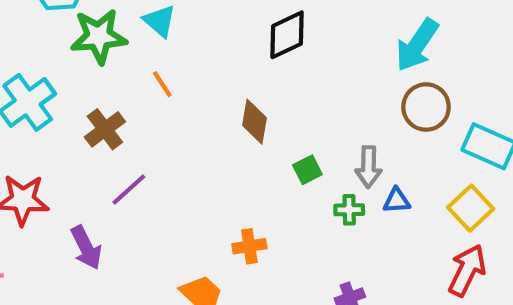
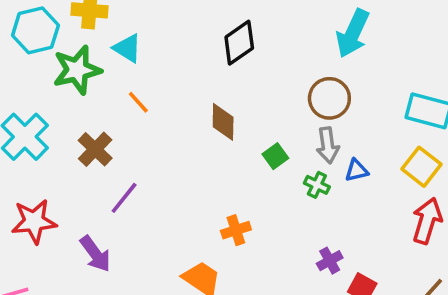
brown circle: (426, 107) -> (329, 98), moved
green cross: (349, 210) -> (317, 185), turned 35

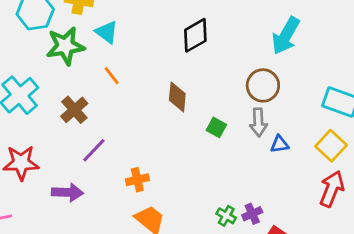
green square: (275, 156) -> (216, 127), turned -30
green cross: (317, 185) -> (226, 216), moved
orange cross: (236, 230) -> (137, 180), moved
purple arrow: (95, 254) -> (67, 192), turned -56

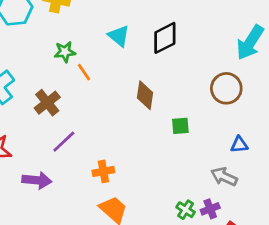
cyan triangle: (107, 32) -> (119, 36), moved
green star: (65, 46) -> (65, 52), moved, size x0.6
gray arrow: (258, 122) -> (224, 177), moved, turned 115
green square: (216, 127) -> (180, 126), turned -36

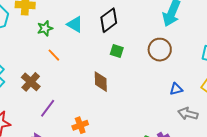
green star: (65, 52) -> (45, 28), moved
brown diamond: (145, 95) -> (101, 82), moved
green square: (180, 126) -> (117, 51), moved, turned 32
gray arrow: (224, 177) -> (188, 114), moved

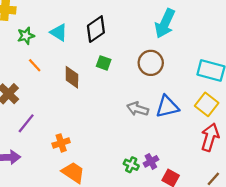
brown diamond: (101, 82) -> (72, 77), moved
blue triangle: (176, 89) -> (167, 107), size x1.6
gray arrow: (188, 114) -> (138, 109), moved

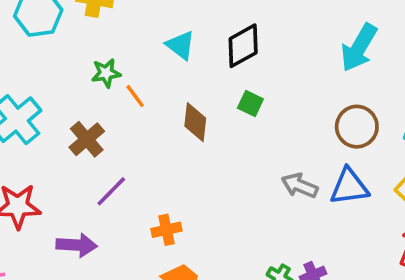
green star: (26, 36) -> (106, 73), moved
brown circle: (151, 63) -> (357, 127), moved

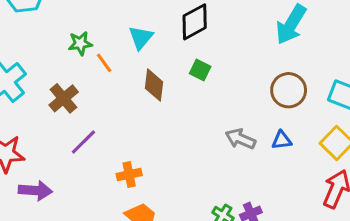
cyan triangle: (181, 45) -> (141, 38), moved, turned 32
blue triangle: (349, 187) -> (282, 140), size x0.6
purple arrow: (77, 245) -> (35, 191), moved

